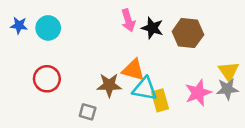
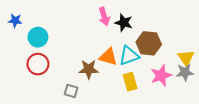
cyan circle: (48, 28) -> (38, 37), moved
brown hexagon: (188, 33) -> (149, 43), moved
cyan triangle: (145, 89) -> (129, 56), moved, turned -30

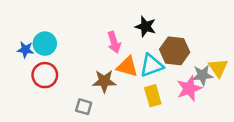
pink arrow: (104, 16) -> (114, 42), moved
blue star: (15, 21) -> (25, 50), moved
gray star: (185, 72) -> (203, 75), moved

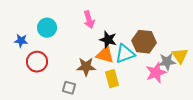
black star: (146, 27) -> (108, 40), moved
pink arrow: (114, 42) -> (89, 20), moved
cyan circle: (45, 44) -> (47, 28), moved
yellow rectangle: (153, 96) -> (112, 79), moved

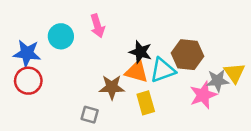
pink arrow: (89, 20) -> (97, 26), moved
blue star: (21, 41) -> (27, 53), size x1.5
red circle: (37, 62) -> (28, 81), moved

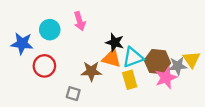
brown hexagon: (187, 55) -> (157, 62), moved
red circle: (28, 81) -> (44, 66), moved
yellow rectangle: (146, 103) -> (130, 80), moved

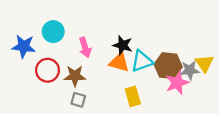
pink arrow: (80, 21) -> (85, 47), moved
brown star: (91, 71) -> (75, 76), moved
yellow rectangle: (130, 80) -> (133, 96), moved

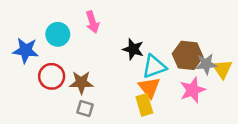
pink arrow: (85, 47) -> (92, 22), moved
orange triangle: (119, 62) -> (149, 88), moved, turned 35
brown hexagon: (168, 66) -> (188, 55), moved
gray star: (190, 70) -> (206, 64), moved

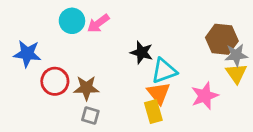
pink arrow: (92, 22) -> (98, 23), turned 70
cyan circle: (58, 34) -> (72, 21), moved
brown hexagon: (188, 55) -> (222, 39), moved
gray star: (206, 64) -> (236, 55), moved

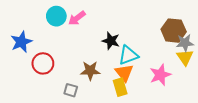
blue star: (27, 54) -> (21, 42), turned -30
brown star: (86, 88) -> (90, 71), moved

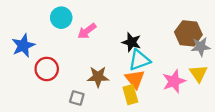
pink arrow: (77, 18) -> (87, 31), moved
black star: (111, 41) -> (131, 42), moved
yellow triangle: (185, 57) -> (198, 73), moved

